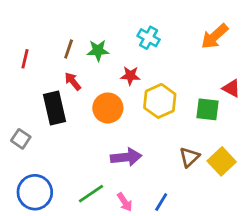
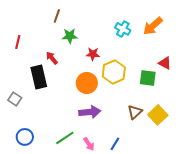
cyan cross: (149, 38) -> (123, 29), moved
brown line: (69, 49) -> (57, 16), moved
orange circle: (108, 108) -> (87, 83), moved
blue circle: (35, 192) -> (25, 137), size x0.7

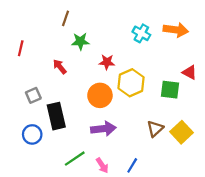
orange arrow: (153, 26) -> (176, 30), turned -130
black rectangle: (39, 77) -> (56, 116), moved
gray square: (15, 99) -> (33, 95), moved, turned 32
blue circle: (25, 137) -> (32, 134), moved

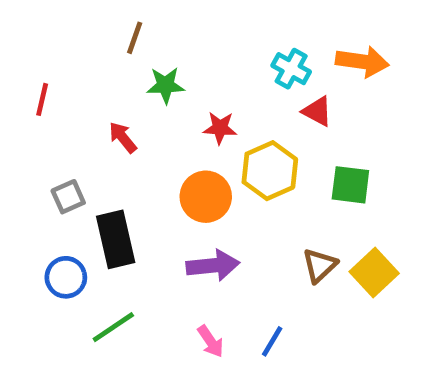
red triangle: (190, 72) -> (317, 111), moved
green line: (75, 159) -> (113, 327), moved

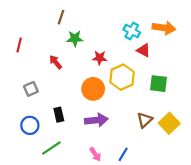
black rectangle: (116, 239) -> (59, 115), moved, size x0.6

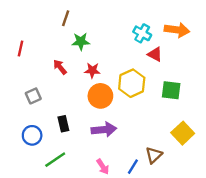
red star: (100, 58) -> (92, 70), moved
brown triangle: (145, 120) -> (154, 155), moved

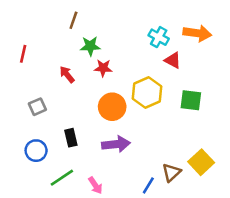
red star: (92, 70) -> (103, 68), moved
yellow square: (183, 133) -> (201, 162), moved
pink arrow: (103, 167) -> (95, 185), moved

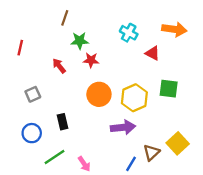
cyan cross: (159, 37) -> (129, 33), moved
yellow hexagon: (147, 93) -> (134, 98), moved
purple arrow: (116, 144) -> (123, 127), moved

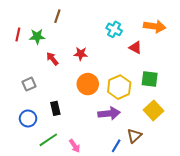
green star: (80, 41) -> (37, 36), moved
red line: (20, 48) -> (18, 34), moved
yellow square: (178, 143) -> (154, 110), moved

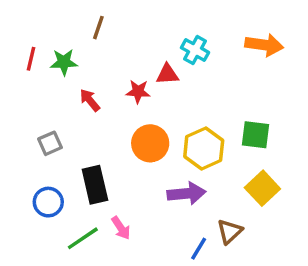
red triangle: (135, 48) -> (167, 74), moved, turned -32
black rectangle: (55, 108) -> (95, 185), size x1.5
pink arrow: (75, 146) -> (121, 228), moved

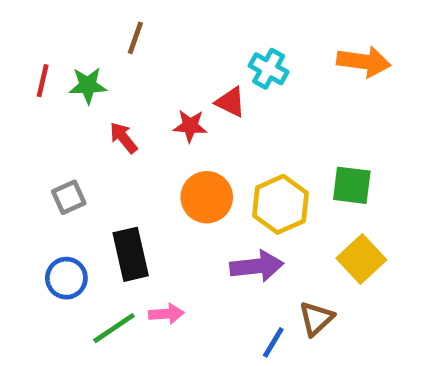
red triangle: (167, 74) -> (231, 102), turned 30
pink arrow: (121, 228) -> (166, 314), turned -60

